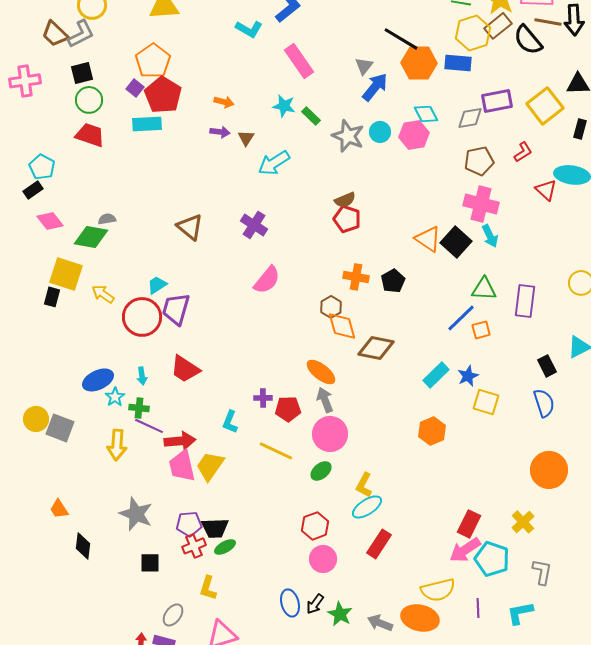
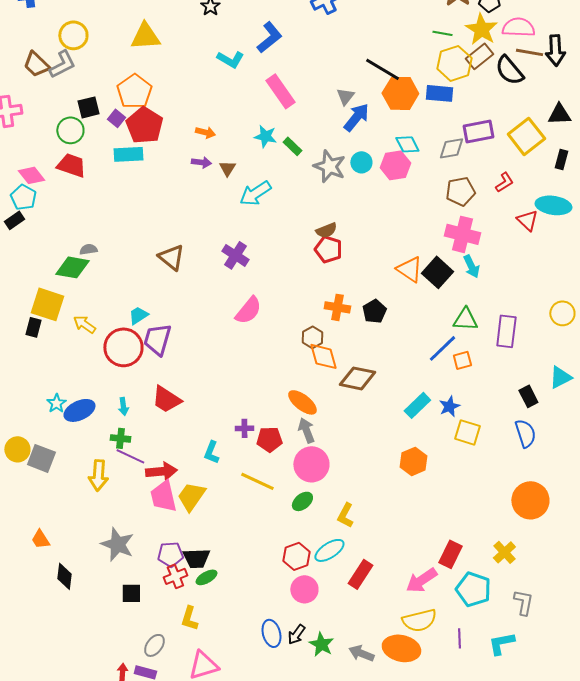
black square: (82, 73) -> (88, 107), moved
pink diamond: (50, 221) -> (31, 175), moved
cyan star: (115, 397) -> (56, 403), moved
cyan ellipse: (367, 507) -> (329, 550), moved
pink arrow: (465, 550) -> (421, 580), moved

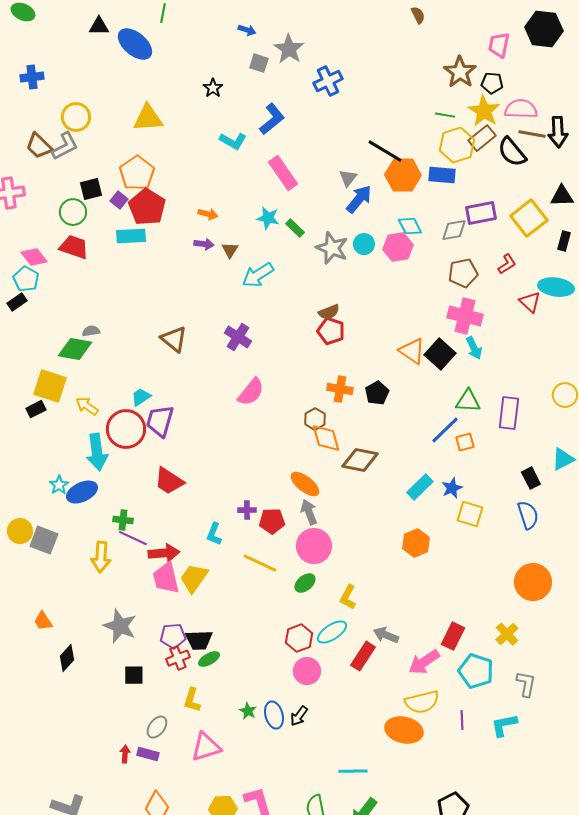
black rectangle: (33, 327) -> (36, 409), turned 48
cyan arrow: (123, 406) -> (97, 452), moved, size x2.0
black diamond: (64, 576) -> (67, 658), turned 36
green star: (321, 644) -> (248, 711), moved, size x0.7
gray arrow: (361, 653) -> (386, 635), moved

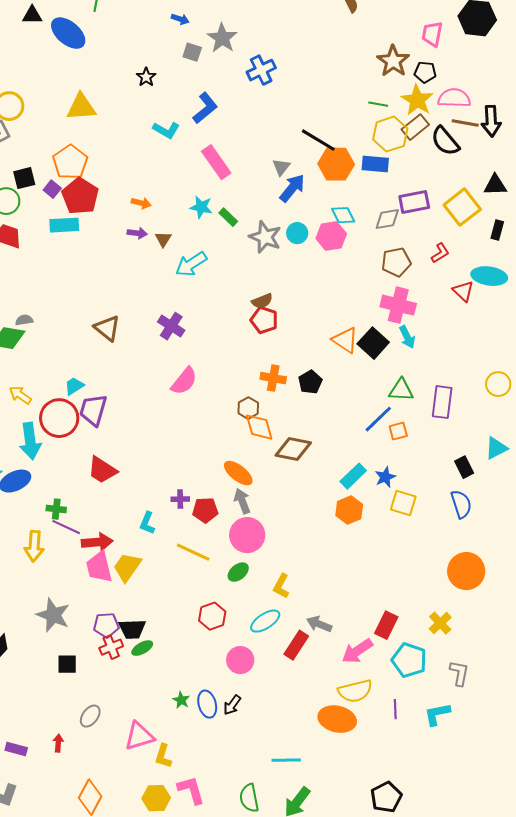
orange hexagon: (416, 543) -> (349, 510), moved
red hexagon: (299, 638) -> (212, 616), moved
yellow L-shape: (192, 700) -> (163, 756), moved
purple rectangle: (148, 754) -> (16, 749), moved

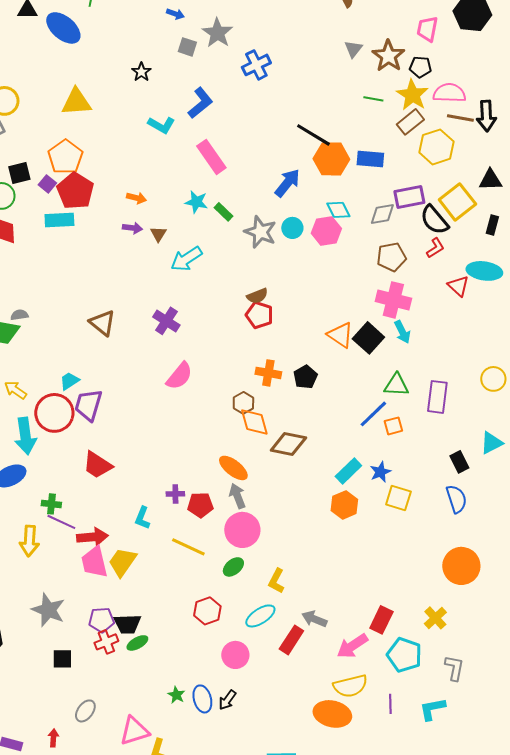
yellow hexagon: (390, 134) -> (436, 147), moved
black semicircle: (445, 141) -> (434, 220), moved
gray triangle: (281, 167) -> (353, 49), moved

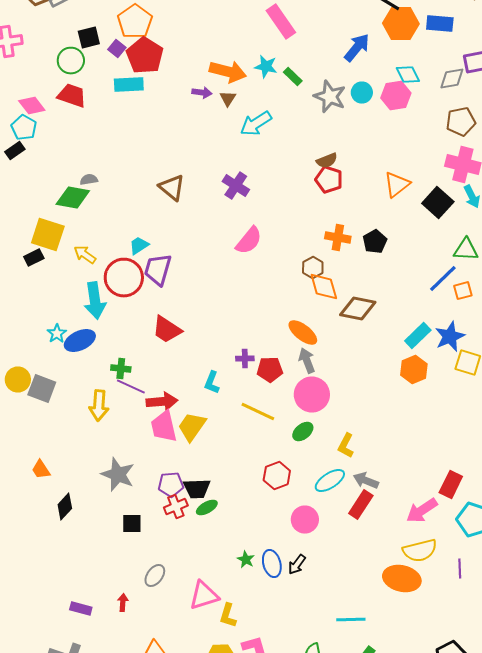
orange arrow: (136, 198) -> (228, 72), moved, size x1.8
orange triangle: (340, 335) -> (397, 184), moved, turned 48
blue star: (380, 472) -> (450, 336), size x1.4
gray arrow: (314, 619) -> (366, 480), moved

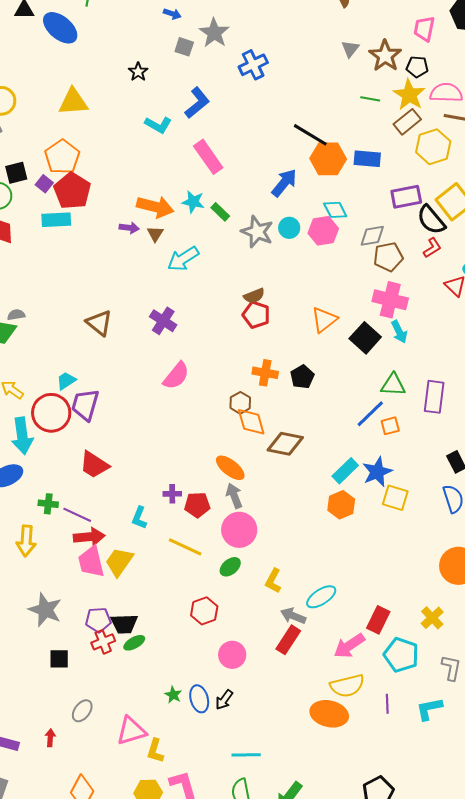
gray diamond: (452, 78) -> (372, 236), moved
purple line: (131, 386) -> (77, 515), moved
cyan ellipse: (330, 480) -> (321, 597), moved
cyan line: (351, 620) -> (246, 755), moved

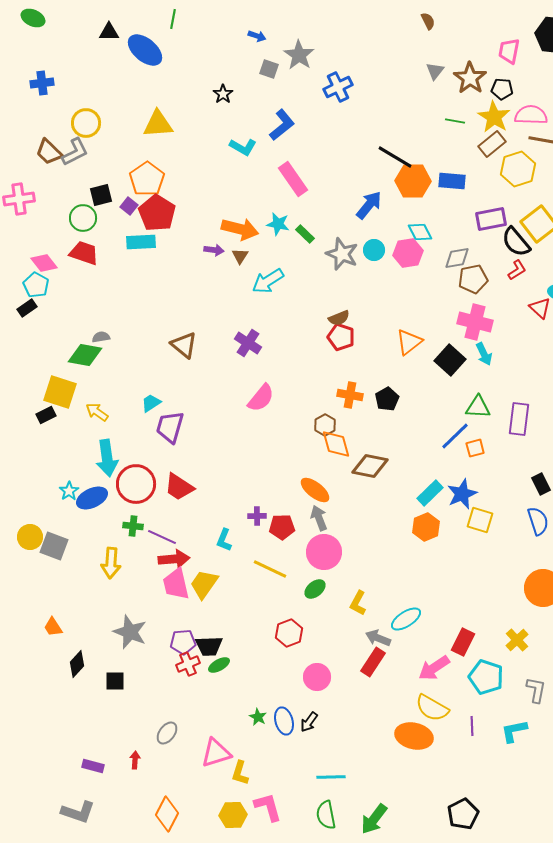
red circle: (51, 413) -> (136, 484), moved
black square: (59, 659) -> (115, 681), moved
yellow semicircle: (347, 686) -> (432, 708), turned 44

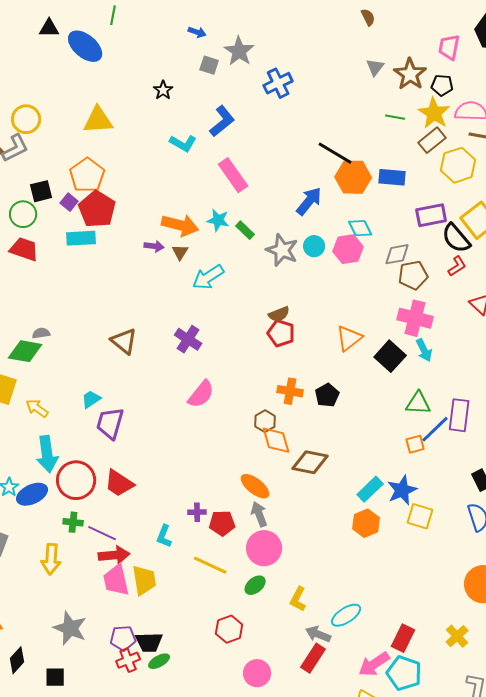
blue line: (455, 436) -> (435, 429), moved
yellow trapezoid: (204, 584) -> (144, 580), turned 136
cyan pentagon: (486, 677) -> (404, 673), moved

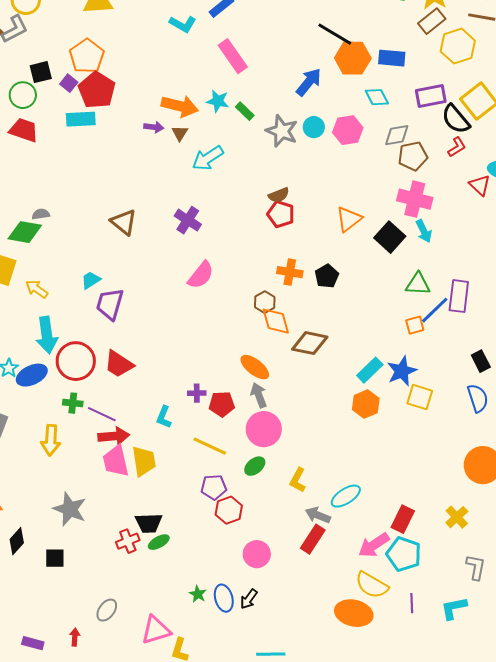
cyan diamond: (360, 228) -> (377, 97), moved
purple pentagon: (123, 638) -> (214, 487), moved

